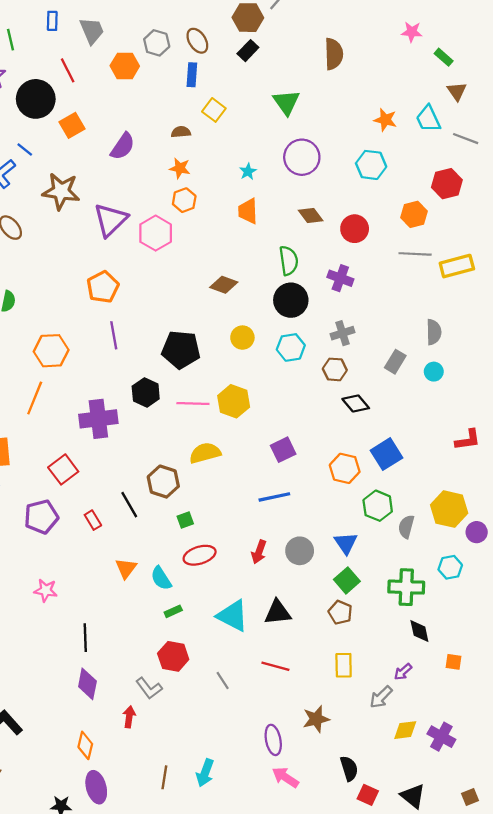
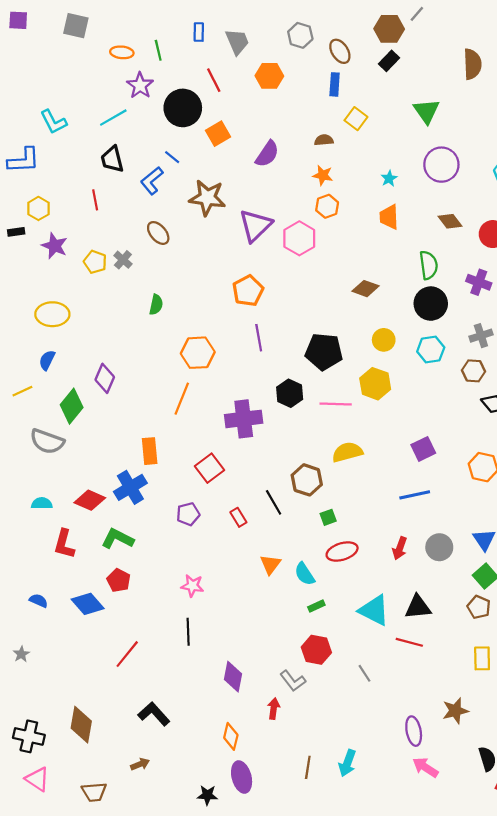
gray hexagon: (157, 43) -> (300, 35), moved
yellow hexagon: (234, 401) -> (375, 384), moved
purple pentagon: (41, 517) -> (188, 514), size x0.7
black line: (85, 638) -> (188, 632), moved
red line: (275, 666) -> (409, 642), moved

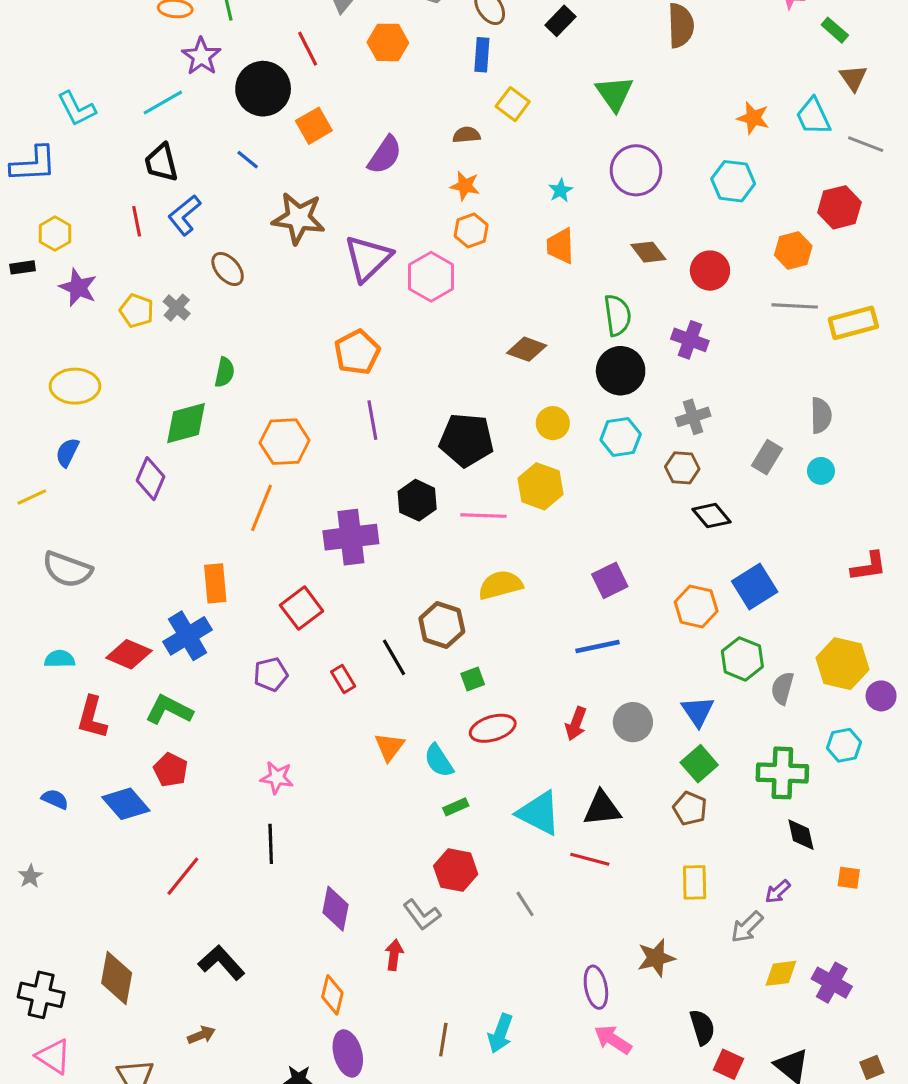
blue L-shape: (152, 181) -> (184, 215), moved
green diamond: (72, 406) -> (186, 423), moved, turned 36

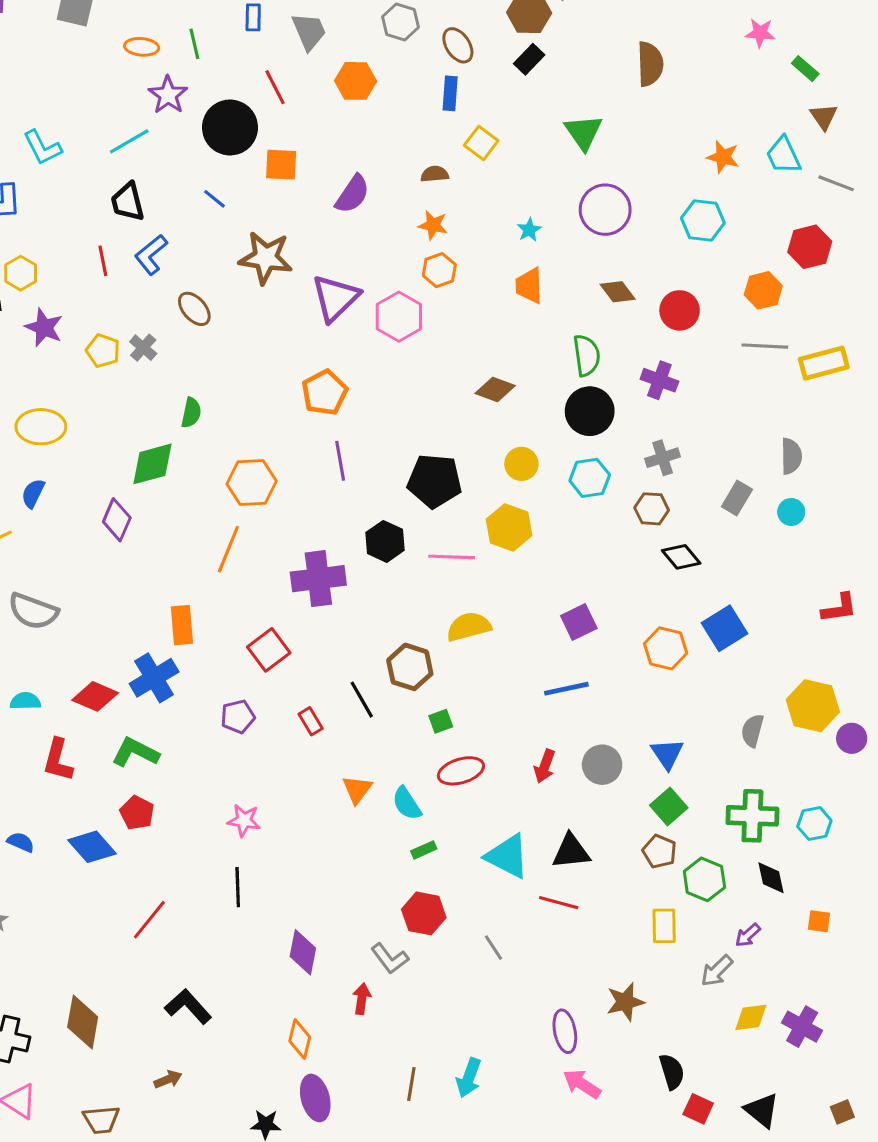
orange square: (314, 126) -> (281, 165), turned 33
green hexagon: (742, 659) -> (704, 879), moved
cyan hexagon: (844, 745) -> (814, 824), moved

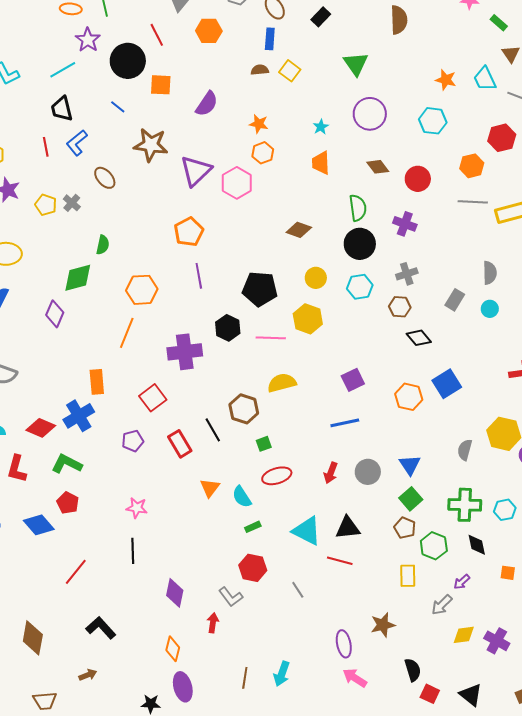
brown semicircle: (435, 174) -> (260, 70), moved
red rectangle: (311, 721) -> (180, 444), size x1.5

